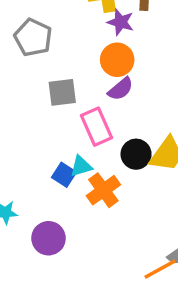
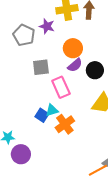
purple star: (121, 22) -> (47, 26), moved
black circle: (136, 154) -> (95, 70), moved
purple circle: (49, 238) -> (21, 154), moved

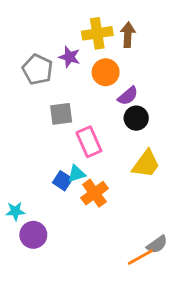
orange circle: (73, 48) -> (106, 72), moved
purple semicircle: (75, 65) -> (128, 96), moved

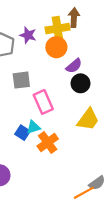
yellow cross: (97, 33) -> (58, 29), moved

